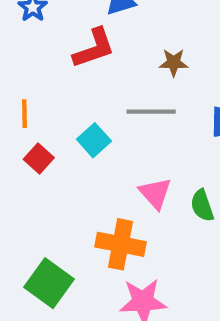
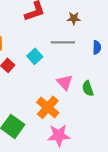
orange cross: (120, 244) -> (48, 107), turned 30

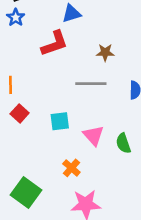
cyan square: (35, 56) -> (60, 121), moved, turned 35
orange cross: (48, 107) -> (71, 168), size x0.6

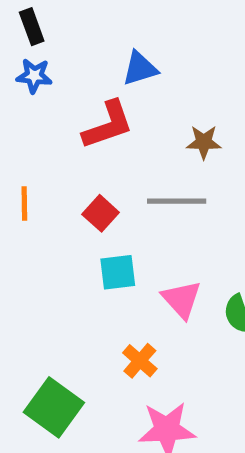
blue star: (16, 17) -> (34, 76), turned -30
red square: (20, 113) -> (101, 213), moved

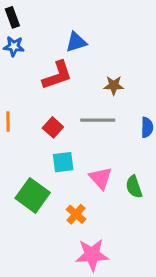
green square: (54, 407) -> (33, 195), moved

